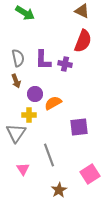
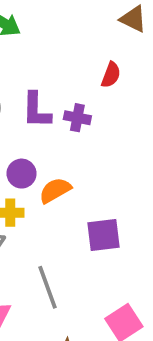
brown triangle: (82, 11) -> (133, 19), moved
red semicircle: (83, 41) -> (111, 75), size x0.6

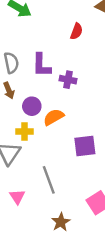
red semicircle: (111, 75) -> (76, 31), moved
purple cross: (77, 118) -> (68, 80), moved

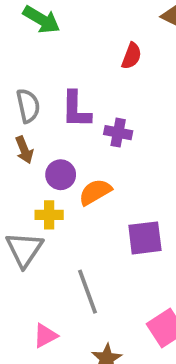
pink triangle: (17, 197) -> (45, 336), moved, turned 35

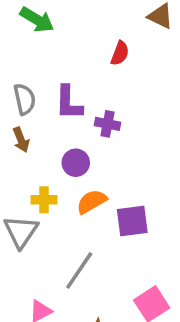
purple circle: (61, 175) -> (76, 163), moved
orange semicircle: (95, 192) -> (92, 202), moved
gray line: (87, 292) -> (79, 270), turned 54

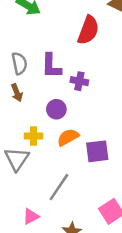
red semicircle: (120, 53) -> (88, 30), size x1.6

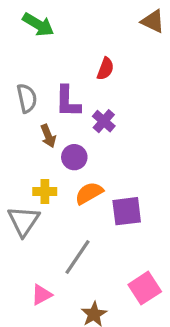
red semicircle: (88, 30) -> (105, 69), moved, size x0.6
purple cross: (79, 81) -> (104, 121), turned 30
brown arrow: (17, 93) -> (48, 136), moved

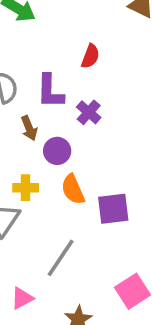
orange semicircle: (89, 193) -> (73, 189), turned -84

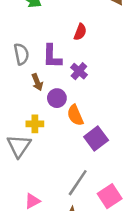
orange semicircle: (73, 189) -> (75, 115), moved
purple square: (113, 209) -> (96, 139), turned -30
gray line: (61, 258) -> (78, 183), moved

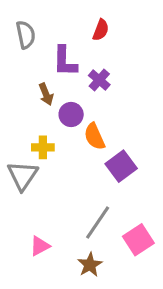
gray semicircle: (21, 54) -> (26, 35), moved

